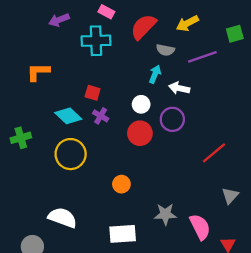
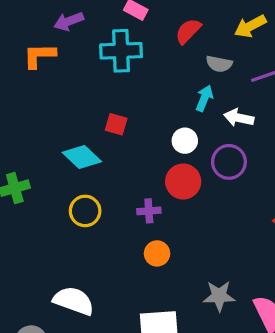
red semicircle: (143, 27) -> (188, 31), size x0.7
orange L-shape: (38, 72) -> (39, 56), moved
purple cross: (101, 116) -> (149, 211), moved, turned -35
yellow circle: (71, 154) -> (85, 211), size x0.7

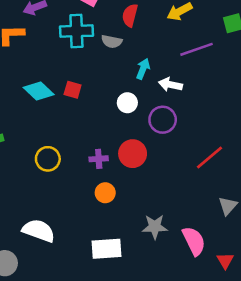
red semicircle: (188, 31) -> (130, 15), turned -30
gray semicircle: (219, 64) -> (112, 41), moved
cyan diamond: (82, 157) -> (39, 91), moved
red circle: (183, 182) -> (133, 154), moved

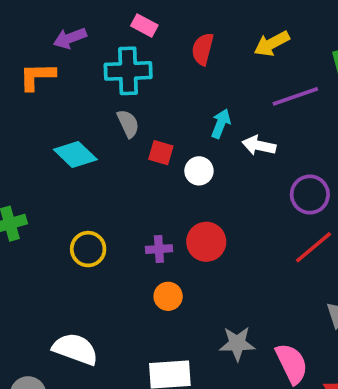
gray semicircle: (112, 41) -> (128, 124), moved, turned -126
red square: (73, 90) -> (161, 153), moved
purple circle: (163, 120) -> (310, 194), moved

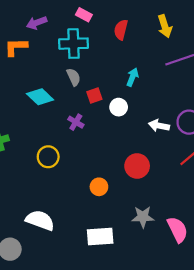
yellow arrow: (272, 44) -> (165, 26), turned -80
white arrow: (259, 145) -> (159, 126), moved
red square: (161, 153) -> (94, 96), turned -35
red circle: (206, 242) -> (137, 166), moved
purple cross: (159, 249) -> (76, 122), moved, turned 35

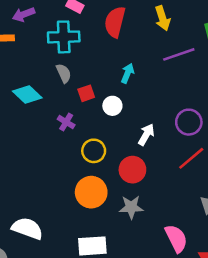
red semicircle: (121, 30) -> (115, 22), size x1.4
white arrow: (159, 126) -> (146, 135), moved, turned 108
yellow circle: (48, 157) -> (94, 151), moved
orange circle: (99, 187) -> (91, 192), size x1.6
gray star: (143, 217) -> (131, 207), moved

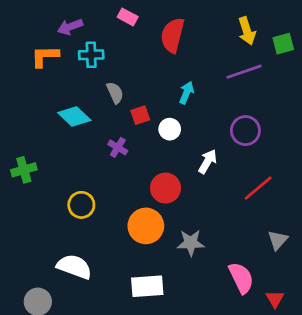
yellow arrow: (163, 18) -> (247, 31), moved
cyan cross: (64, 37) -> (91, 55), moved, size x0.7
purple circle: (189, 122) -> (245, 131), moved
yellow circle: (94, 151) -> (81, 205), moved
red circle: (132, 170) -> (165, 188), moved

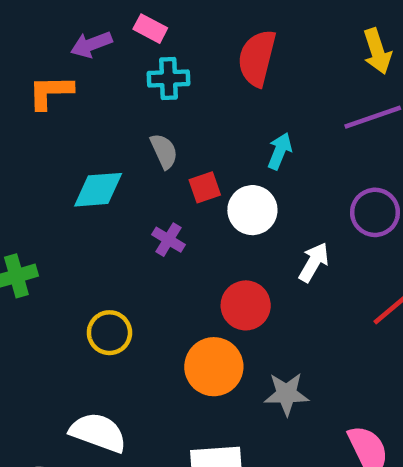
pink rectangle: (128, 17) -> (150, 29), moved
cyan cross: (91, 55) -> (168, 78), moved
cyan diamond: (74, 117) -> (98, 190), turned -48
white circle: (170, 129) -> (252, 210), size x1.4

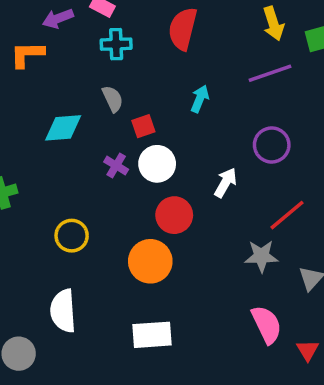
white circle: (252, 210) -> (157, 164), moved
gray star: (286, 394) -> (261, 256), moved
white semicircle: (98, 433) -> (63, 311), turned -114

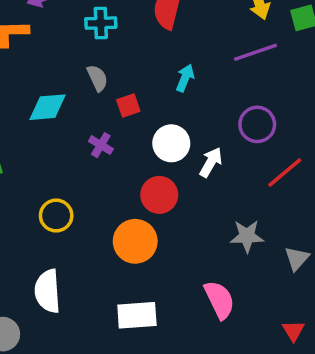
white circle: (157, 164) -> (171, 143), moved
red line: (287, 215) -> (285, 173), moved
pink semicircle: (267, 325) -> (219, 300), moved

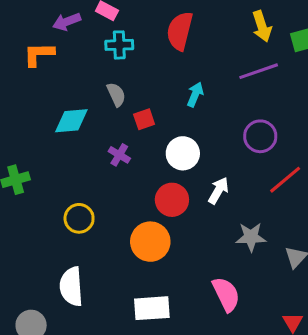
white arrow: (211, 162) -> (218, 190), moved

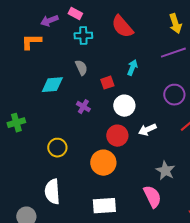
red semicircle: (180, 31) -> (122, 27), turned -55
red square: (144, 119) -> (107, 83), moved
white arrow: (218, 190) -> (147, 130), turned -144
gray star: (251, 237) -> (165, 171), moved, turned 30

